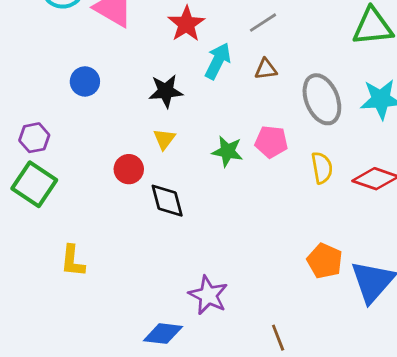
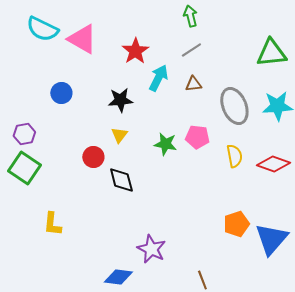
orange pentagon: (325, 261) -> (236, 224), turned 30

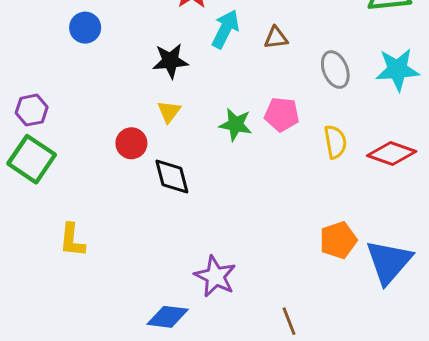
blue circle: (61, 93) -> (85, 28), moved
gray ellipse: (234, 106) -> (335, 70), size x0.7

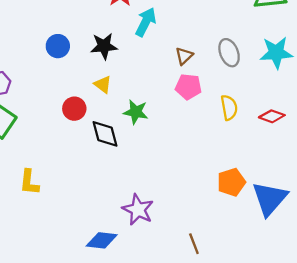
blue circle: (85, 28) -> (58, 46), moved
brown triangle: (276, 38) -> (184, 56), moved, turned -36
yellow triangle: (169, 111) -> (103, 84), turned -30
green star: (236, 124) -> (136, 112), moved
red diamond: (392, 153) -> (272, 116), size x0.7

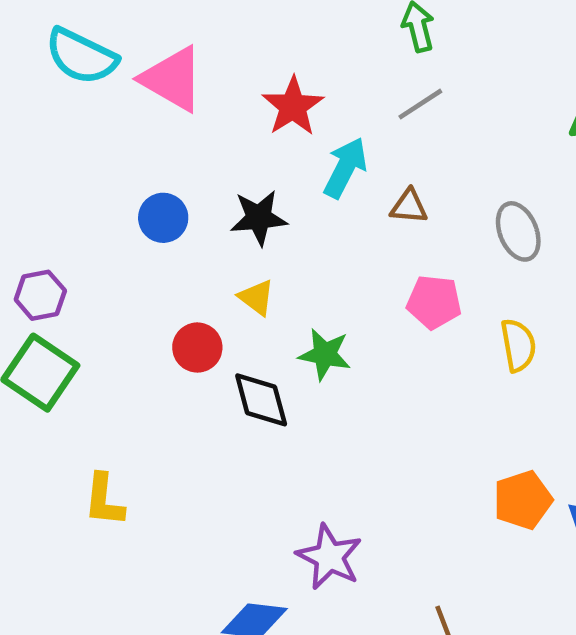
brown triangle: (184, 56) -> (409, 206), moved, turned 48

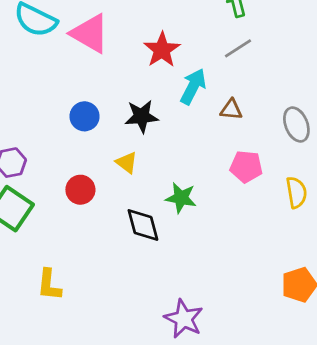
yellow triangle: (257, 297) -> (127, 163), moved
red circle: (197, 348) -> (80, 190), moved

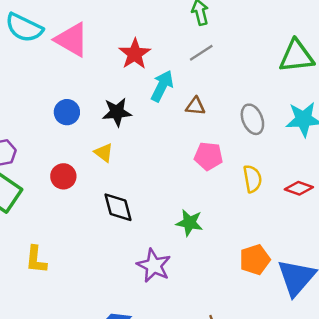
green star: (181, 198) -> (189, 223), moved
purple star: (184, 319) -> (154, 266), moved

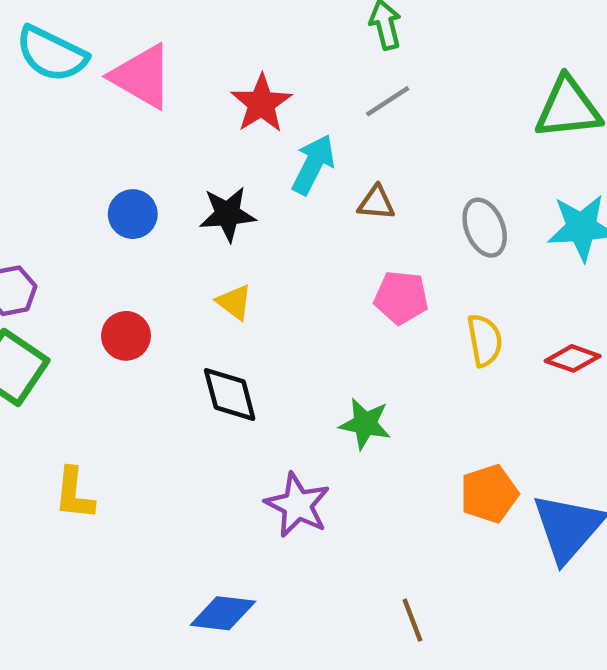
yellow triangle: (104, 153) -> (234, 302), moved

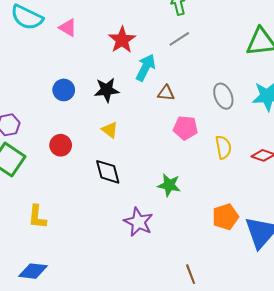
pink triangle: (142, 76) -> (68, 28), size x0.6
brown triangle: (376, 203) -> (166, 93), moved
blue diamond: (223, 613) -> (33, 271), moved

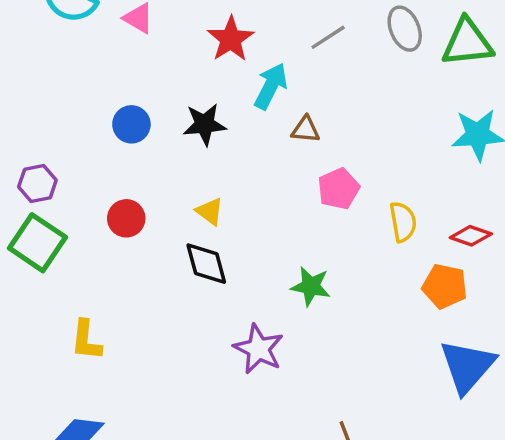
gray ellipse: (223, 96) -> (405, 29), moved
pink pentagon: (185, 128) -> (339, 189), turned -30
yellow triangle: (110, 130) -> (210, 211), moved
orange pentagon: (225, 217) -> (445, 286), moved, turned 30

